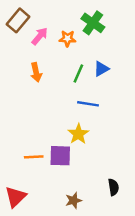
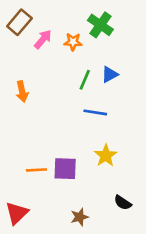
orange arrow: (36, 72) -> (22, 92), moved
yellow star: (78, 134) -> (106, 156), moved
black semicircle: (113, 187) -> (123, 203), turned 133

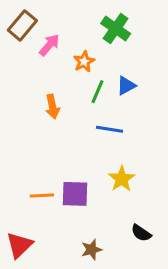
orange star: (73, 42) -> (84, 62), moved, turned -30
orange arrow: (22, 92) -> (52, 107), moved

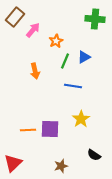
green cross: (116, 28) -> (95, 19), moved, turned -30

